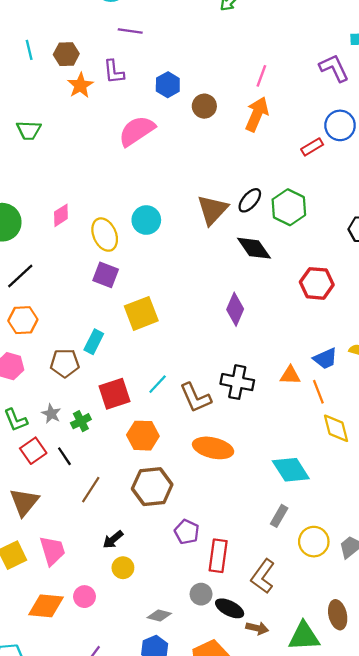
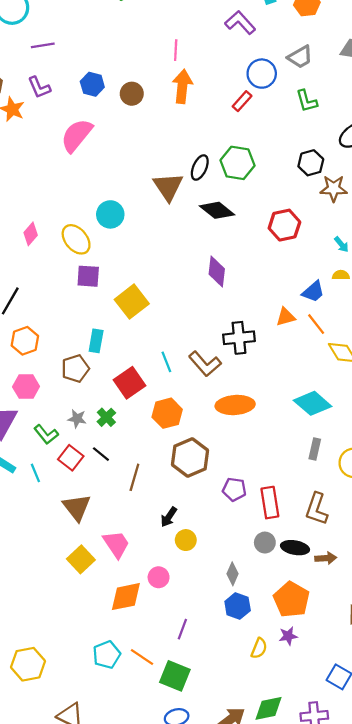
cyan line: (158, 384) -> (166, 362), turned -48
gray diamond: (159, 616) -> (233, 574), turned -65

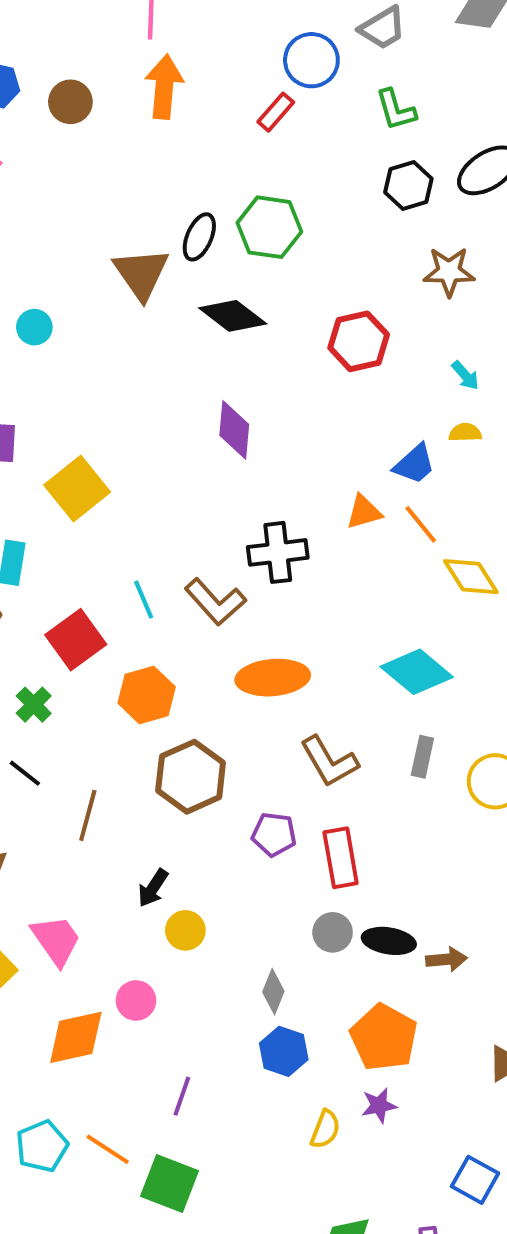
black hexagon: (311, 163) -> (408, 185), moved
cyan circle: (110, 214) -> (34, 327), size x0.7
brown L-shape: (317, 509) -> (329, 762), moved, turned -48

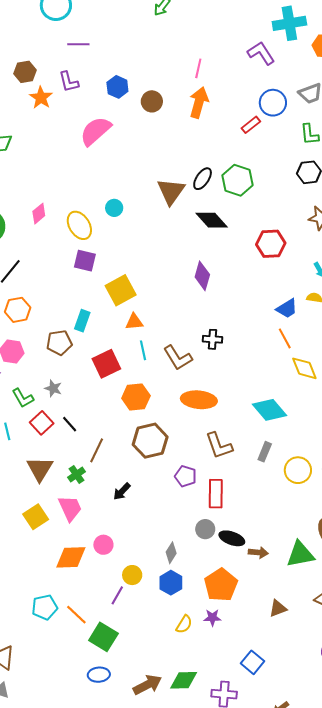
orange triangle: (364, 512) -> (134, 322), moved
black cross: (278, 552) -> (213, 339), size x0.7
green cross: (34, 705) -> (77, 474), moved
yellow circle: (185, 930) -> (132, 575), moved

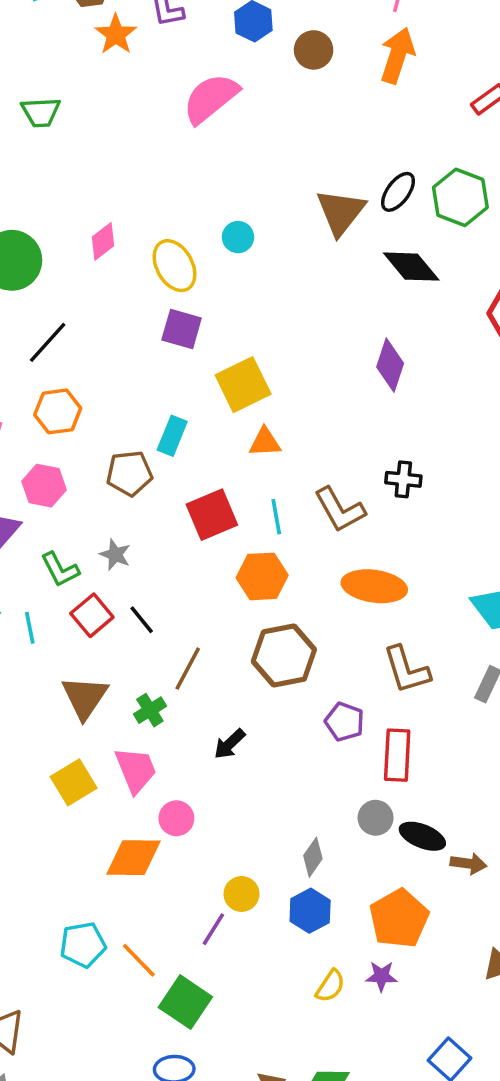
cyan line: (143, 350) -> (276, 517), moved
pink circle: (103, 545) -> (176, 818), moved

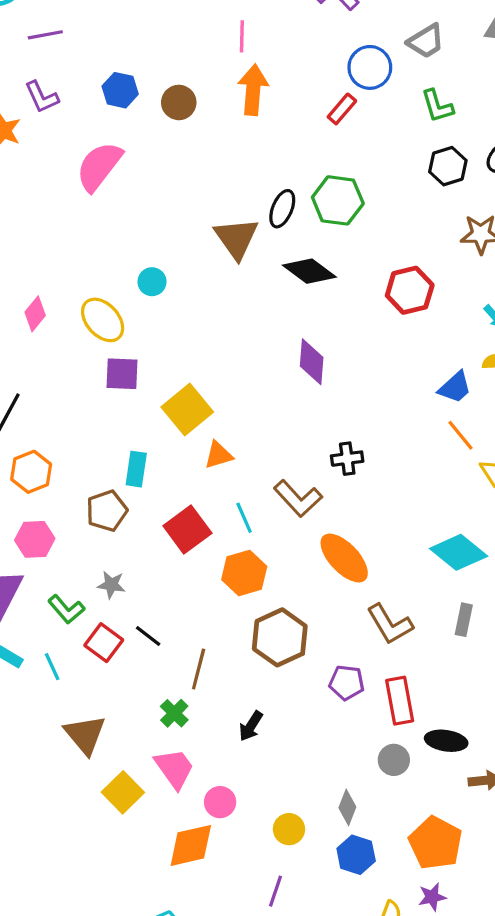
orange ellipse: (374, 586) -> (344, 558), turned 52
brown triangle: (85, 697) -> (85, 735), moved
black ellipse: (422, 836) -> (446, 741), moved
yellow circle: (242, 894) -> (289, 829), moved

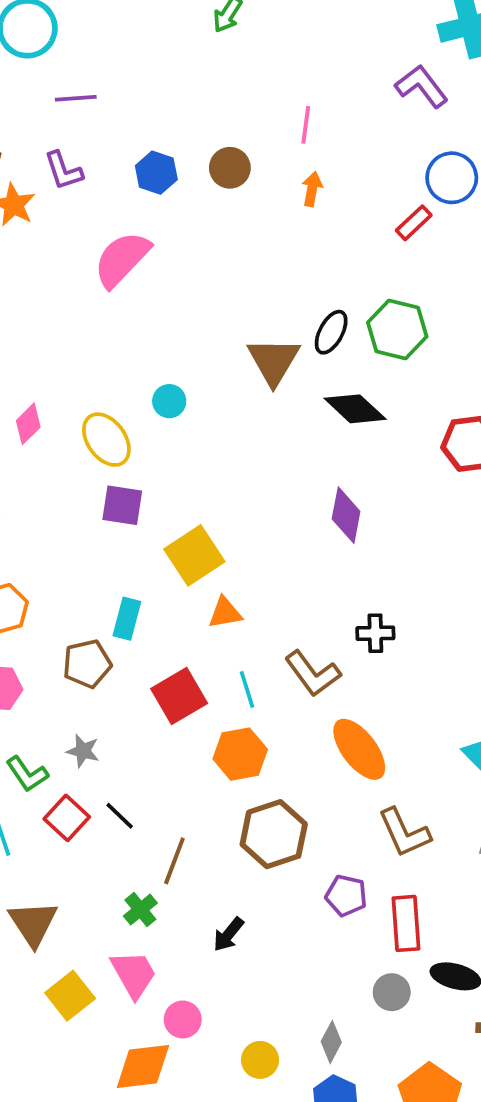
orange arrow: (253, 90) -> (312, 189), size x0.6
brown circle: (179, 102) -> (230, 168), moved

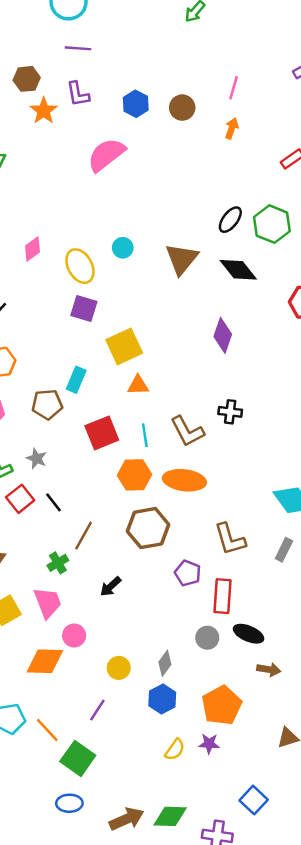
purple line: (76, 98) -> (78, 48), moved
brown triangle: (274, 361) -> (182, 259), moved
orange ellipse: (359, 749) -> (184, 480), moved, turned -54

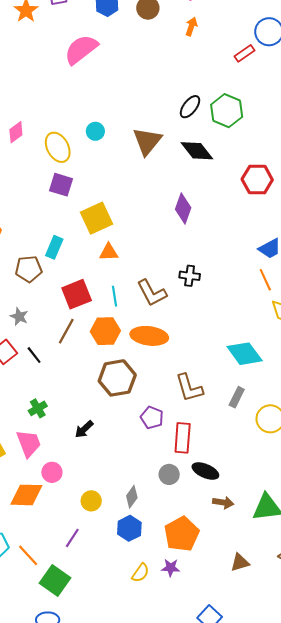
brown line: (84, 536) -> (66, 331), moved

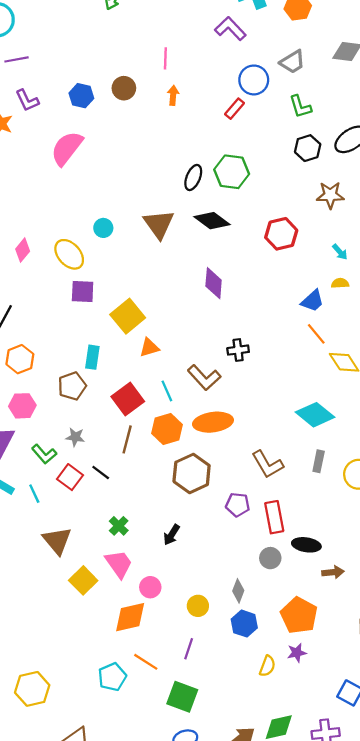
orange line: (28, 555) -> (146, 662), moved

